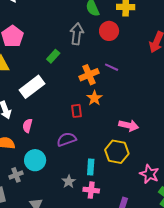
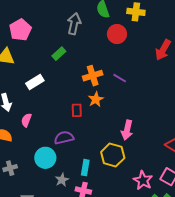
gray arrow: (77, 34) -> (74, 24), moved
purple line: (112, 67) -> (120, 78), moved
white rectangle: (32, 87) -> (35, 82), size x0.7
pink arrow: (129, 125) -> (127, 130), turned 84
cyan circle: (35, 160) -> (45, 158), moved

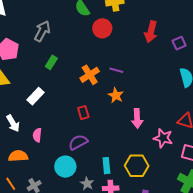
gray arrow: (74, 24) -> (42, 31), moved, turned 30
orange star: (96, 99) -> (116, 95), moved
yellow hexagon: (113, 155) -> (137, 166), moved
pink star: (143, 180) -> (163, 138), moved

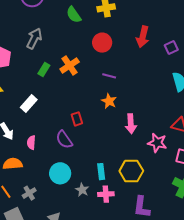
red circle: (102, 28) -> (102, 43), moved
orange cross: (90, 75) -> (70, 65), moved
purple semicircle: (78, 142) -> (64, 140), moved, turned -96

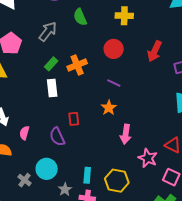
green semicircle: (74, 15) -> (80, 17), moved
white rectangle: (29, 104) -> (52, 88), moved, turned -60
gray cross: (29, 193) -> (25, 180), moved, turned -32

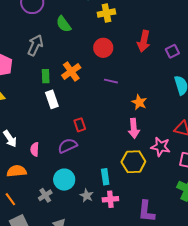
green rectangle: (51, 64) -> (46, 76), turned -32
orange star: (109, 108) -> (139, 102), moved
purple semicircle: (57, 137) -> (68, 146), turned 102
gray cross: (25, 180) -> (45, 195), turned 32
yellow hexagon: (117, 181) -> (133, 162), moved

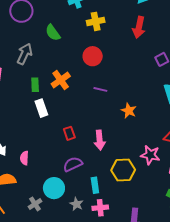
red arrow: (144, 41) -> (139, 27), moved
pink arrow: (134, 128) -> (100, 140), moved
purple semicircle: (68, 146) -> (73, 164), moved

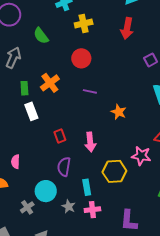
purple semicircle: (73, 164) -> (64, 167), turned -54

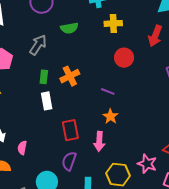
green semicircle: (41, 36) -> (69, 28), turned -72
red circle: (81, 58) -> (124, 58), moved
orange star: (119, 112) -> (110, 116), moved
red rectangle: (60, 136) -> (70, 130), size x1.5

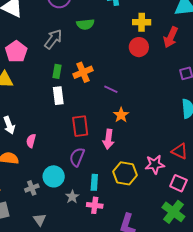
yellow cross: (113, 23) -> (142, 22), moved
red circle: (124, 58) -> (139, 47), moved
purple line: (108, 91) -> (111, 89), moved
pink star: (147, 164) -> (155, 164), turned -30

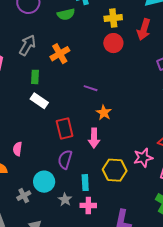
green semicircle: (85, 24) -> (66, 14), moved
orange cross: (83, 72) -> (60, 54), moved
white rectangle: (58, 96) -> (39, 101), turned -42

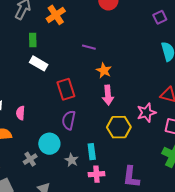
pink arrow: (94, 138) -> (108, 95), moved
cyan rectangle: (85, 183) -> (92, 152), moved
pink cross: (88, 205) -> (96, 174), moved

